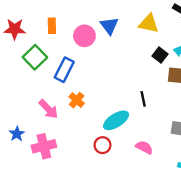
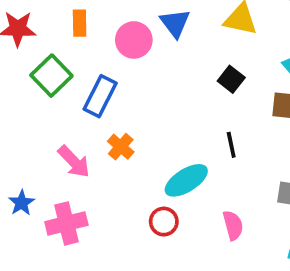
black square: (160, 55) -> (231, 79), moved
pink semicircle: (144, 147) -> (233, 225), turned 48

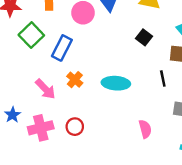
black line: (231, 145) -> (163, 78), moved
cyan ellipse: (186, 180) -> (116, 83), moved, turned 36
red circle: (164, 222) -> (75, 127), moved

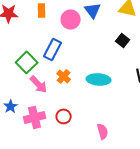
green square: (31, 35) -> (27, 62), moved
pink semicircle: (145, 129) -> (103, 131), moved

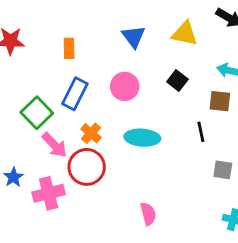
orange rectangle: (42, 10) -> (69, 48), moved
pink circle: (71, 19) -> (125, 86), moved
red circle: (64, 116) -> (87, 167), moved, size x1.6

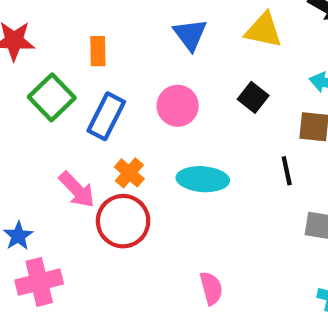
green square: (37, 113) -> (52, 97), moved
pink cross: (49, 193) -> (39, 282), moved

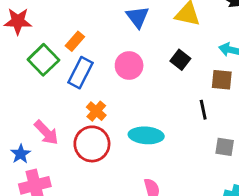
orange rectangle: (98, 51) -> (75, 41), moved, turned 42
cyan ellipse: (203, 179) -> (146, 135), moved
pink arrow: (77, 190) -> (46, 133), moved

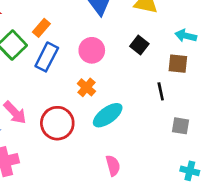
orange cross: (96, 111) -> (86, 87), moved
cyan ellipse: (146, 135) -> (108, 115), turned -40

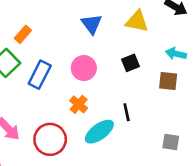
orange rectangle: (41, 28) -> (23, 34), moved
black square: (139, 45) -> (131, 63), turned 30
black line: (161, 91) -> (127, 112), moved

